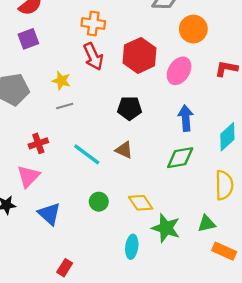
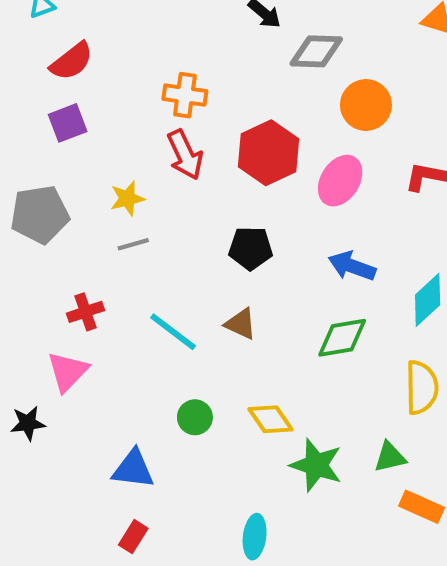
yellow star: (61, 81) -> (127, 198), turned -30
blue arrow: (186, 118) -> (352, 266), turned -65
blue triangle: (49, 214) -> (133, 469), moved, turned -35
cyan ellipse: (132, 247) -> (255, 537), moved

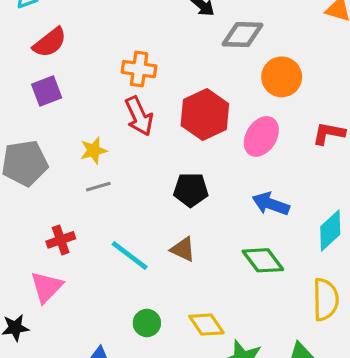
green diamond: (342, 338) -> (263, 260), turned 63

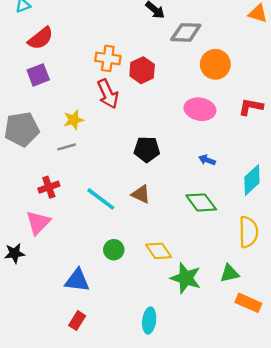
red hexagon: (205, 115) -> (142, 70), moved, size x0.7
pink ellipse: (261, 136) -> (200, 109), turned 68
gray line: (98, 187) -> (67, 147), moved
blue arrow: (271, 204) -> (207, 160), size x0.6

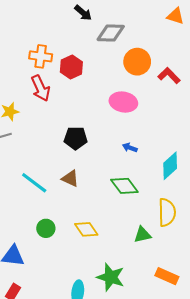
red L-shape: (251, 107) -> (169, 75), moved, turned 35
green triangle: (229, 273) -> (142, 235), moved
green star: (186, 278) -> (111, 277), moved

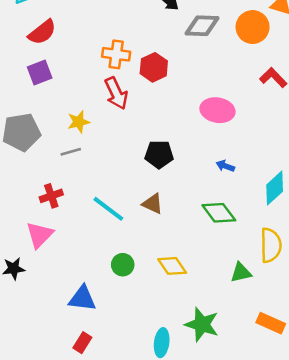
orange circle: (137, 62) -> (253, 27), moved

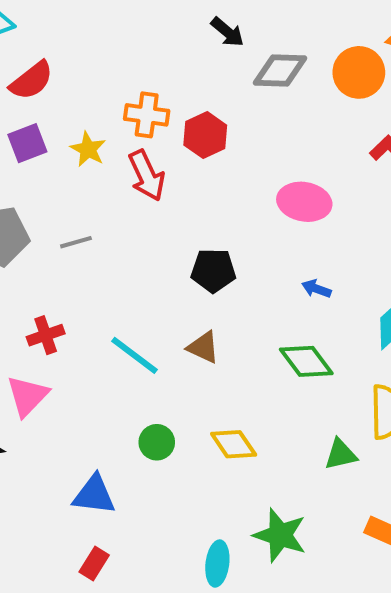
yellow star: (79, 122) -> (88, 149), moved, turned -30
gray line: (71, 152) -> (76, 242), moved

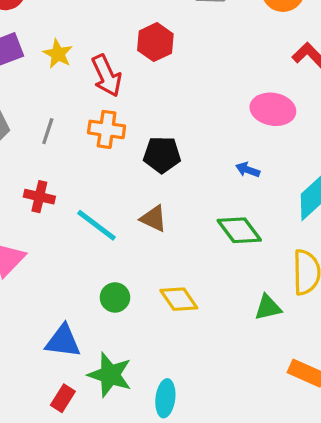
orange cross: (147, 115) -> (107, 129), moved
pink ellipse: (304, 202) -> (273, 109), moved
gray line: (76, 242) -> (48, 131), turned -56
red cross: (46, 335) -> (39, 197), moved, turned 32
green star: (280, 535) -> (110, 375), moved

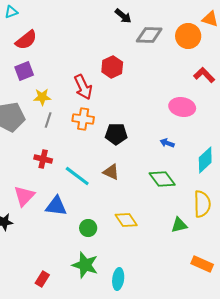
yellow star: (58, 54) -> (42, 97), moved, turned -30
green circle: (115, 297) -> (88, 228), moved
blue triangle: (63, 341) -> (56, 206), moved
red rectangle: (63, 398) -> (42, 279), moved

